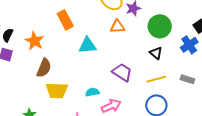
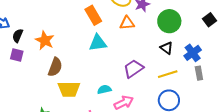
orange rectangle: (65, 20) -> (93, 15), moved
blue cross: (189, 45) -> (193, 53), moved
purple trapezoid: (122, 72) -> (133, 69), turned -65
gray rectangle: (187, 79) -> (199, 73), turned 64

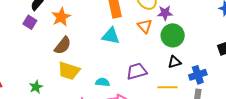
green circle: (169, 21) -> (173, 35), moved
orange triangle: (127, 23) -> (145, 26), turned 35
black triangle: (167, 48) -> (174, 62), turned 48

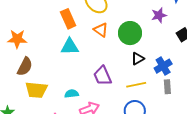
purple star: (165, 13) -> (159, 15), moved
orange star: (61, 17) -> (17, 39), turned -30
purple trapezoid: (137, 71) -> (103, 76), turned -85

